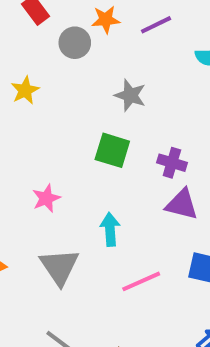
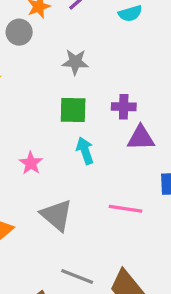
cyan arrow: (110, 229) -> (85, 151), moved
pink line: (141, 281) -> (125, 209), turned 48

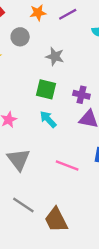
gray circle: (19, 32) -> (20, 37), moved
cyan arrow: (85, 151) -> (48, 119), turned -36

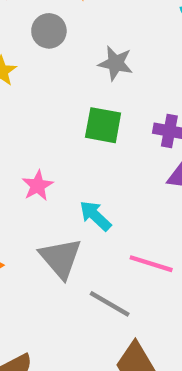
cyan arrow: (48, 119) -> (95, 216), moved
gray line: (23, 205) -> (110, 304), moved

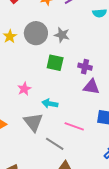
gray circle: (49, 31) -> (36, 33), moved, size x1.5
cyan arrow: (95, 216) -> (50, 104), turned -35

